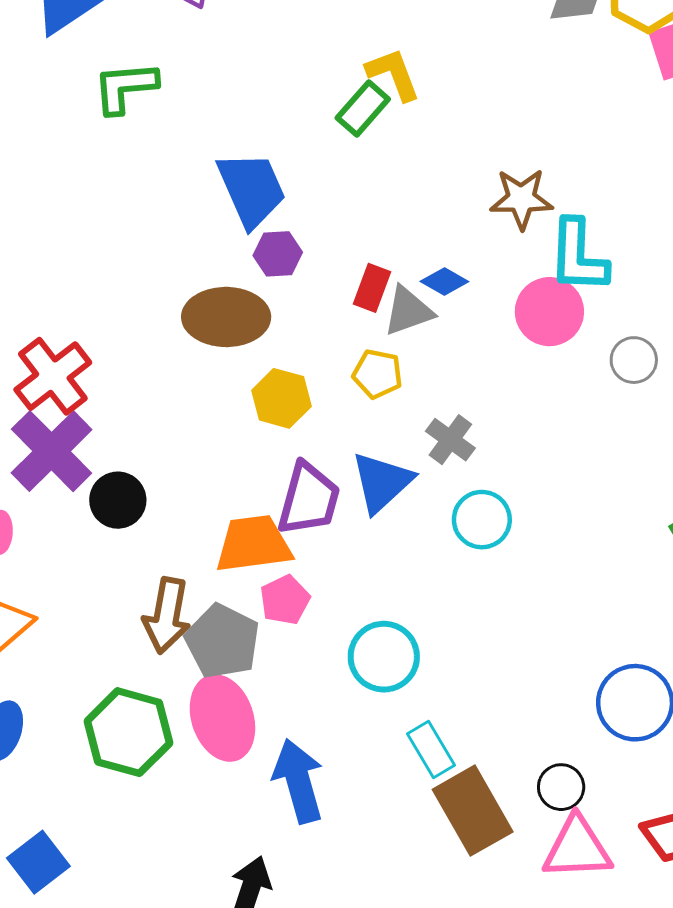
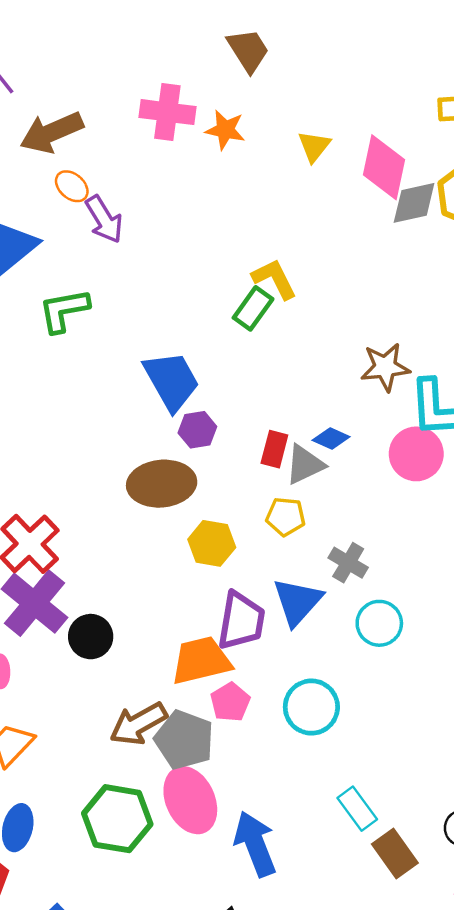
brown arrow: (167, 616) -> (138, 724), turned 56
cyan circle: (384, 657) -> (311, 707), moved
brown rectangle: (473, 811) -> (395, 854), size x0.7

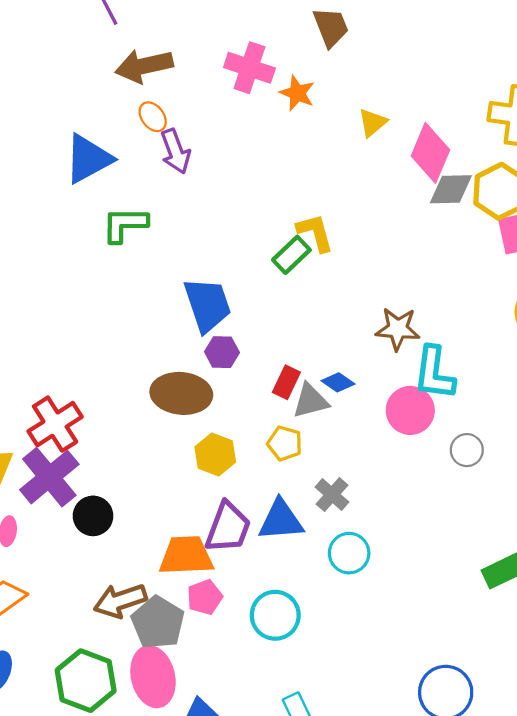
blue triangle: (297, 602) -> (281, 520), turned 33

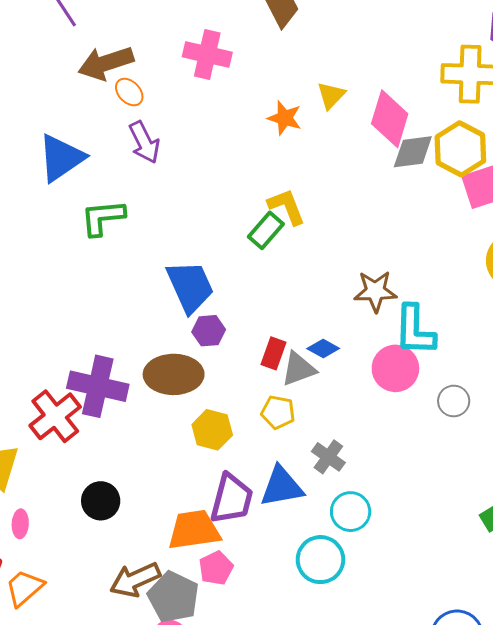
orange star: (297, 93) -> (285, 118), moved
orange ellipse: (153, 117) -> (129, 92), moved
purple cross: (49, 477) -> (98, 386), moved, turned -32
cyan circle: (275, 615) -> (320, 560), moved

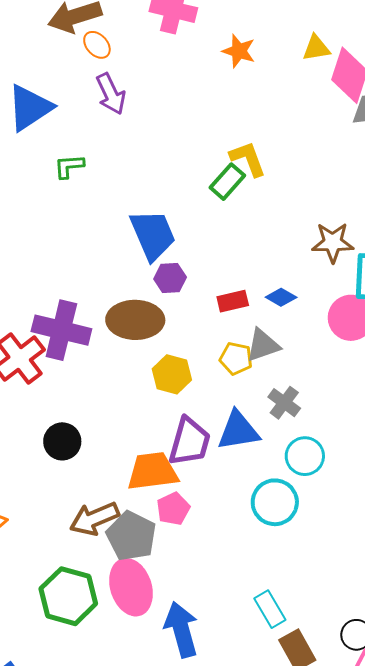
yellow triangle: (331, 95) -> (316, 48), moved, turned 36
orange star: (285, 118) -> (239, 51), moved
green L-shape: (103, 218) -> (69, 166), size x0.7
red rectangle: (274, 353) -> (233, 301), turned 56
gray triangle: (299, 369) -> (263, 345), moved

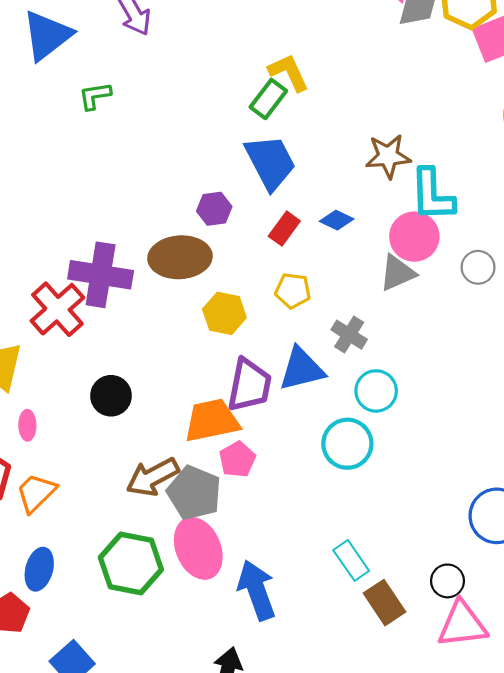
blue trapezoid: (153, 235) -> (270, 162), moved
red rectangle: (233, 301) -> (284, 229), turned -36
gray triangle: (263, 345) -> (397, 273), moved

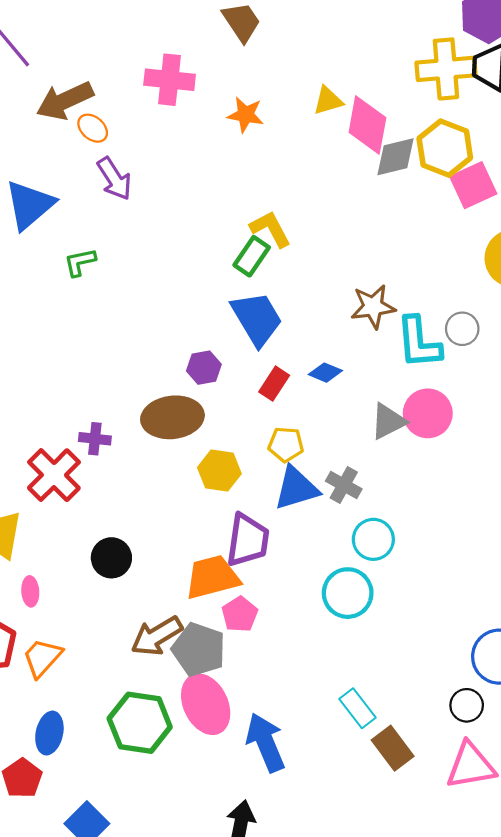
pink circle: (414, 237) -> (428, 413), moved
gray circle: (478, 267) -> (462, 329), moved
purple cross: (101, 275) -> (95, 439), size x0.5
blue triangle: (302, 369) -> (296, 488), moved
black circle: (447, 581) -> (467, 705), moved

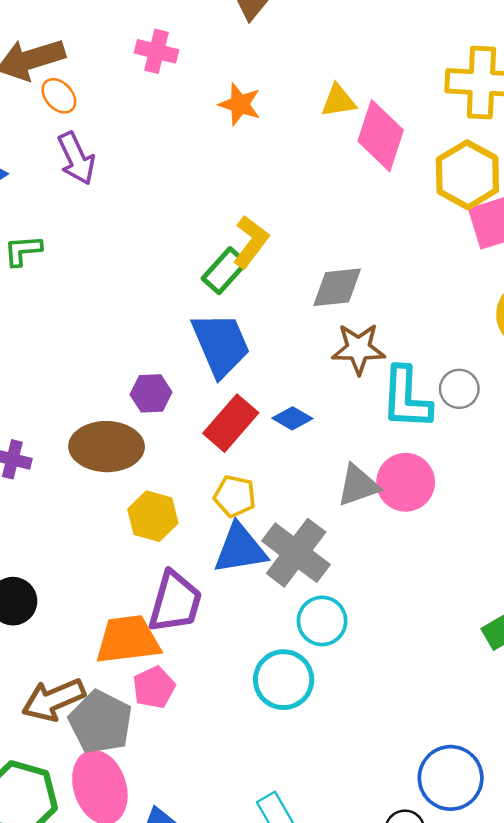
pink cross: (170, 80) -> (156, 51), size x0.7
gray diamond: (396, 157) -> (337, 287), moved
yellow L-shape: (270, 229) -> (251, 242), turned 57
red rectangle: (274, 384) -> (231, 423), size x1.4
gray cross: (344, 485) -> (296, 553), size x1.6

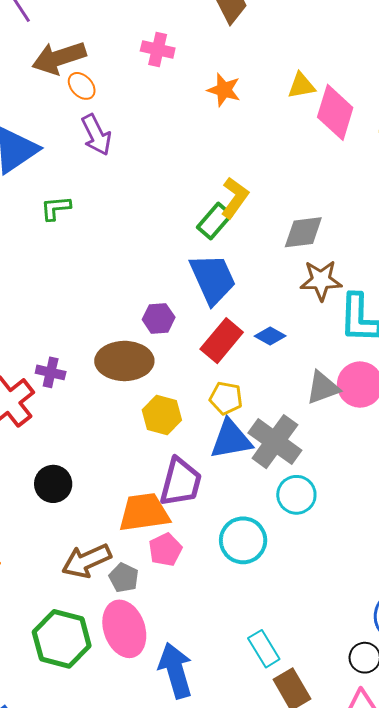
cyan circle: (284, 680) -> (243, 540), moved
gray pentagon: (101, 722) -> (124, 578), size x0.6

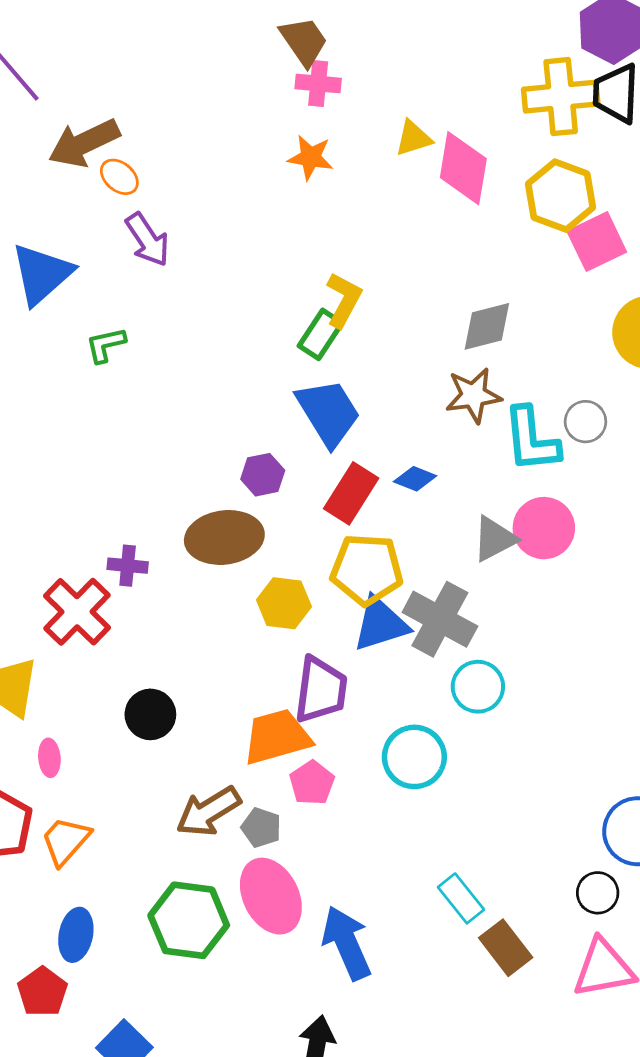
pink cross: (158, 50) -> (318, 83), moved
gray diamond: (303, 232) -> (487, 326), moved
yellow pentagon: (226, 398) -> (367, 569), size x1.6

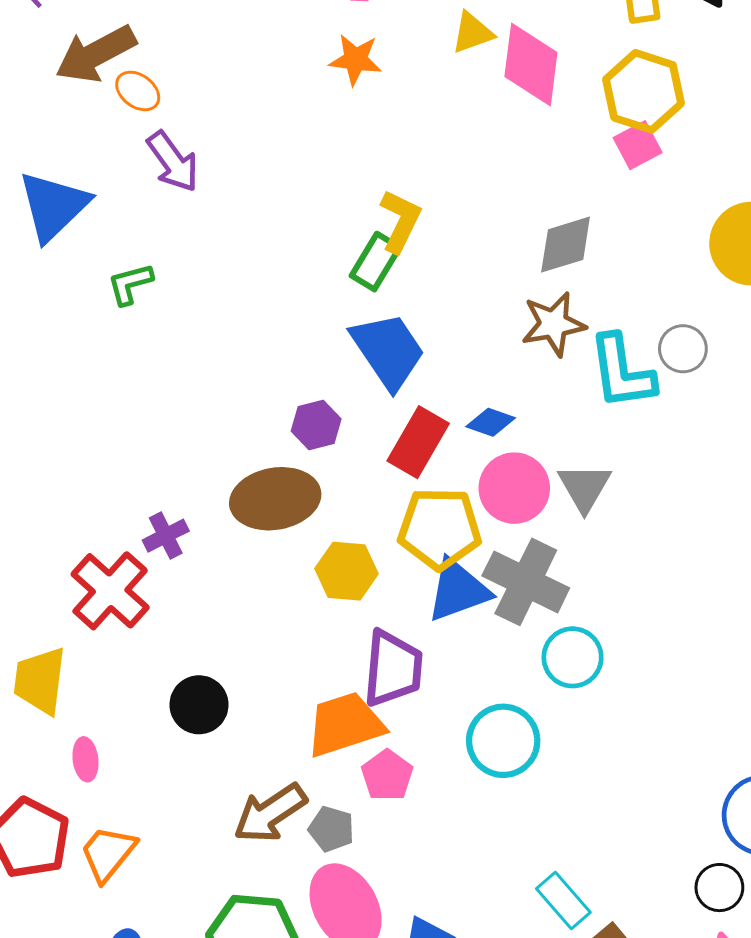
pink square: (597, 242) -> (638, 145), moved, size x0.7
pink circle: (544, 528) -> (514, 488), moved
gray triangle: (495, 539) -> (584, 487), turned -30
purple cross: (128, 566) -> (166, 536), turned -30

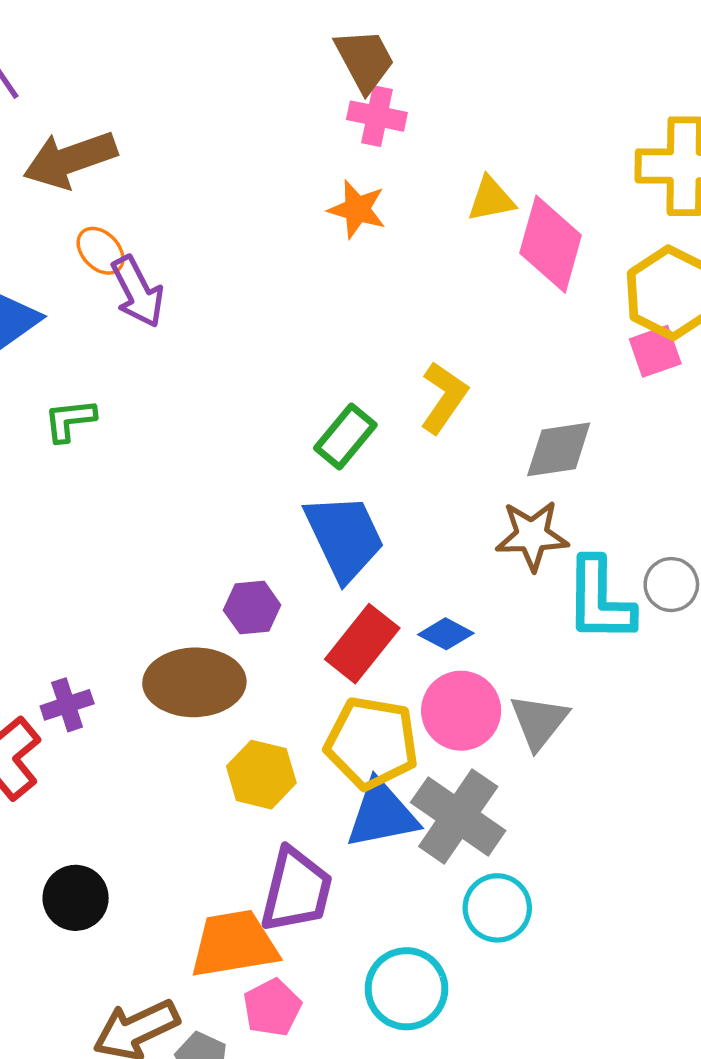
orange ellipse: (138, 91) -> (101, 251), moved
yellow L-shape: (400, 221) -> (444, 398), moved

